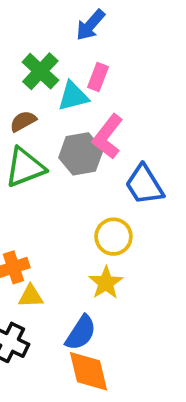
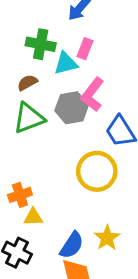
green cross: (40, 71) -> (41, 44), turned -32
yellow circle: (113, 237) -> (97, 171), size x1.4
yellow star: (106, 283) -> (107, 238), moved

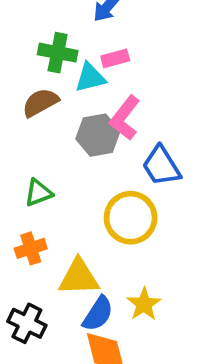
pink rectangle: (85, 49) -> (115, 58), turned 54
brown semicircle: (27, 83) -> (40, 102), size x1.4
green triangle: (29, 118) -> (38, 193), moved, size x0.7
yellow triangle: (33, 217) -> (79, 277), moved, size x1.6

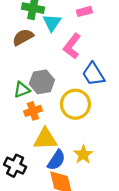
pink rectangle: (115, 58) -> (84, 11), moved
cyan triangle: (90, 78) -> (52, 23), turned -42
gray hexagon: (98, 135) -> (42, 82), moved
orange cross: (31, 248) -> (33, 111), moved

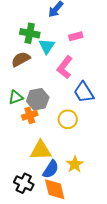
green triangle: (22, 90) -> (16, 97), moved
yellow circle: (75, 104) -> (68, 119), size x0.7
orange cross: (33, 111) -> (30, 115), moved
black cross: (15, 166) -> (24, 183), moved

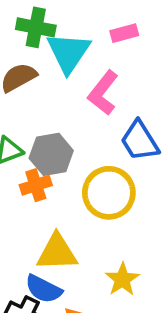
cyan triangle: (47, 46) -> (68, 52), size x1.4
yellow circle: (68, 119) -> (109, 193), size x1.4
blue semicircle: (51, 169) -> (43, 289), moved, turned 84

